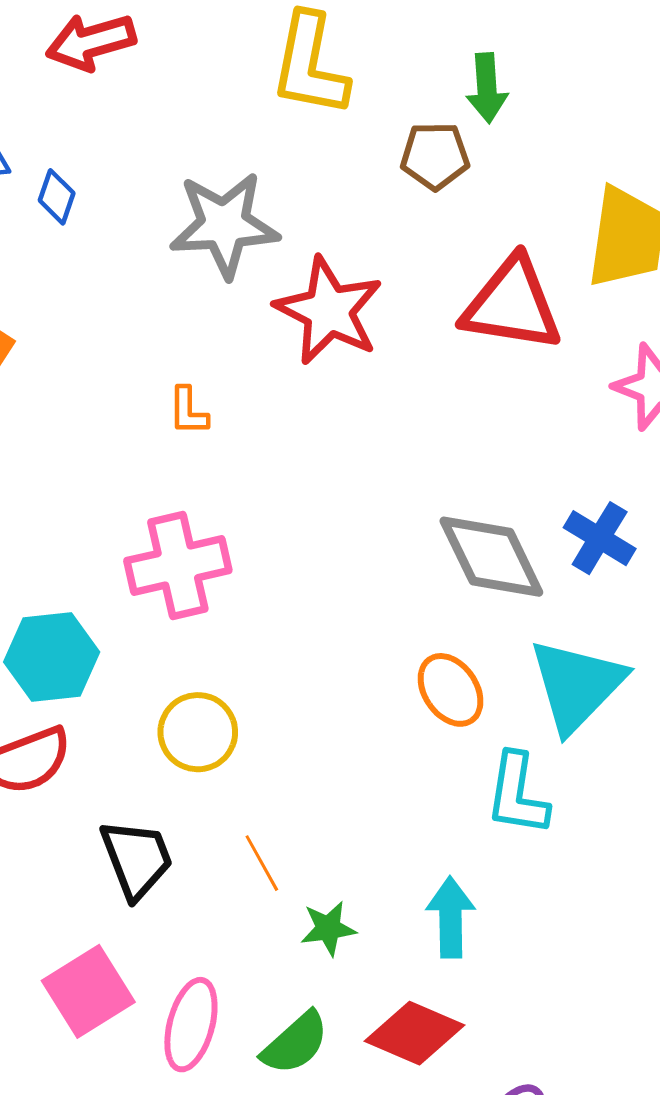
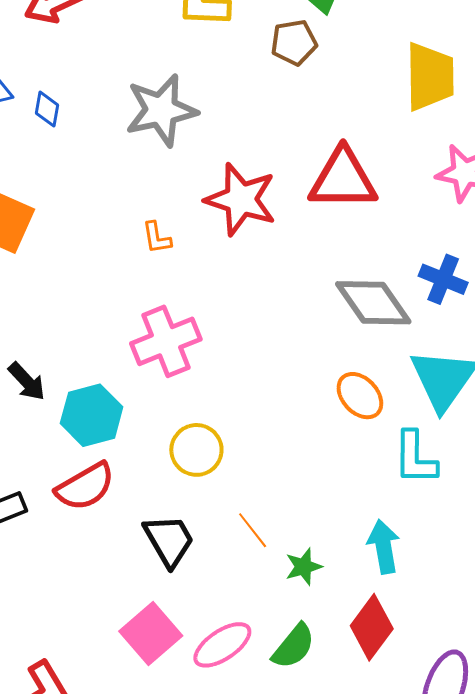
red triangle: (512, 305) -> (343, 179), moved
red star: (329, 311) -> (241, 199), moved
pink ellipse: (191, 1025) -> (222, 645), turned 50
red diamond: (414, 1033) -> (372, 627), turned -68

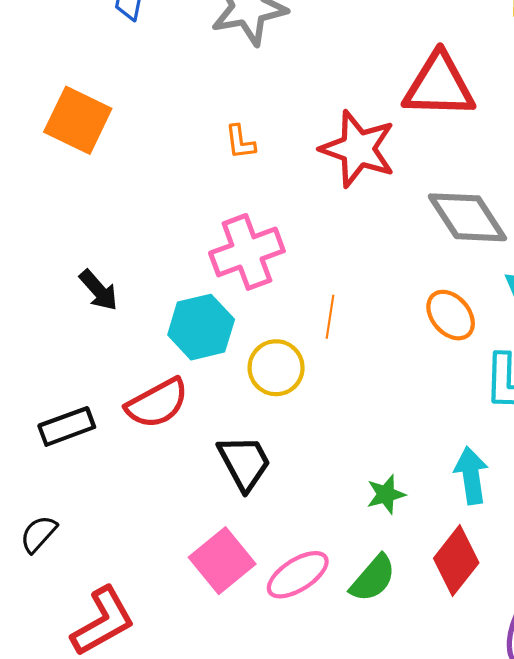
red star: (241, 199) -> (358, 149), moved
cyan hexagon: (92, 415) -> (201, 327), moved
orange line: (253, 530) -> (330, 317), moved, turned 45

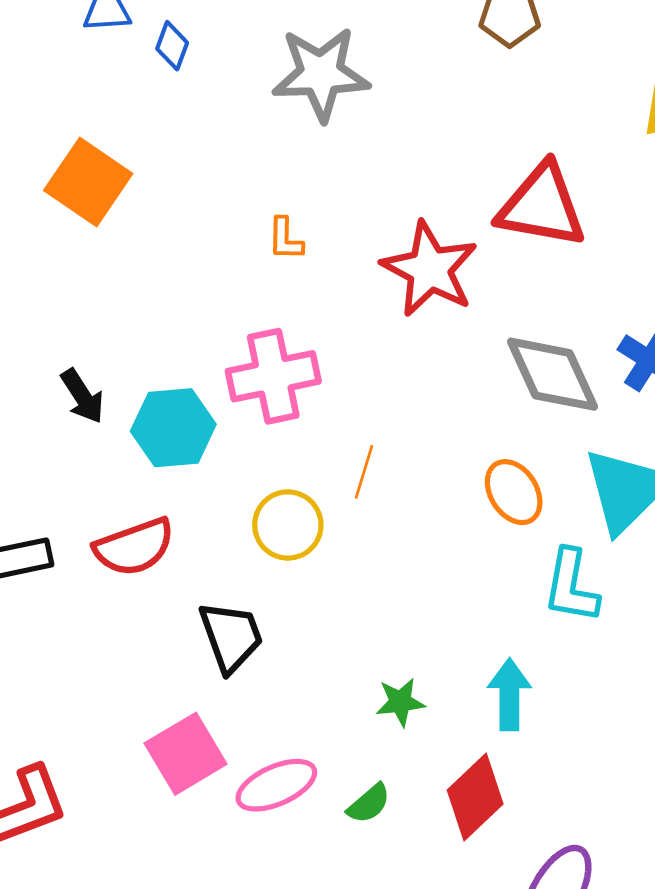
cyan hexagon: (201, 327) -> (173, 428), moved
green semicircle: (373, 578) -> (369, 804), size x0.7

